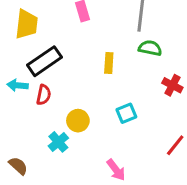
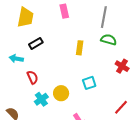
black rectangle: (45, 61) -> (36, 43), size x0.6
red semicircle: (44, 95) -> (32, 77), moved, turned -40
yellow circle: (78, 121) -> (61, 93), moved

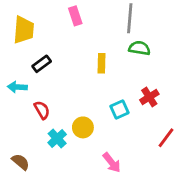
red cross: (122, 66) -> (149, 97), moved, turned 32

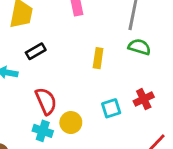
red semicircle: (42, 110) -> (46, 101), moved, size x1.4
cyan cross: (57, 138) -> (43, 131), turned -36

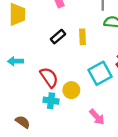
black rectangle: (36, 51) -> (58, 37), moved
cyan square: (111, 108) -> (100, 73), size x1.5

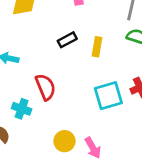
yellow circle: (71, 90) -> (65, 141), moved
cyan cross: (51, 101) -> (22, 109), moved

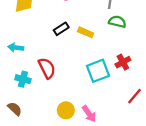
yellow rectangle: (97, 47) -> (86, 32), turned -72
cyan cross: (22, 109) -> (23, 79), moved

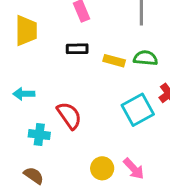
green semicircle: (117, 22) -> (145, 58), moved
black rectangle: (61, 29) -> (77, 49), moved, turned 40

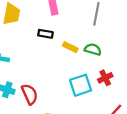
red semicircle: (69, 116) -> (30, 94), moved

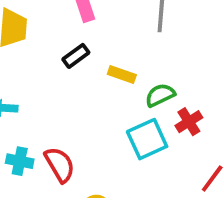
black rectangle: (45, 34) -> (76, 56), turned -40
green semicircle: (93, 49) -> (160, 95), moved, turned -35

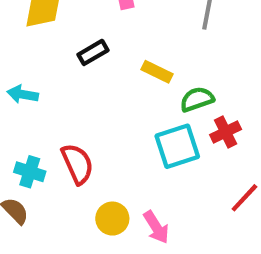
black rectangle: (76, 56) -> (93, 52), moved
cyan cross: (20, 161) -> (30, 172), moved

